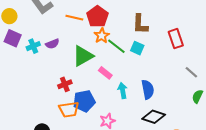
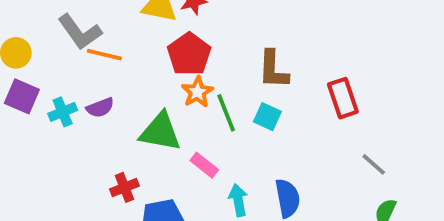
orange line: (74, 18) -> (104, 55), moved
green line: (116, 46) -> (226, 113), turned 30
green triangle: (83, 56) -> (160, 132), turned 40

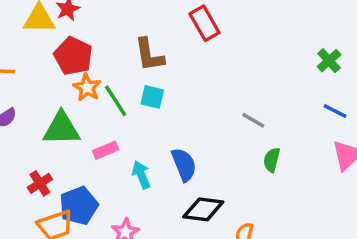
red rectangle: (343, 98) -> (205, 23), moved
pink rectangle: (204, 165) -> (106, 150), turned -50

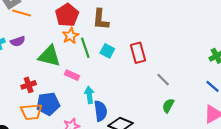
red rectangle: (205, 23) -> (138, 53), moved
brown L-shape: (149, 55) -> (101, 19), moved
pink rectangle: (106, 150) -> (72, 75), turned 32
blue semicircle: (184, 165) -> (101, 111), moved

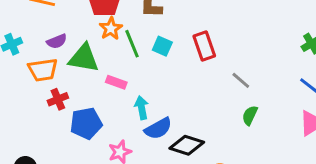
purple semicircle: (18, 41) -> (57, 41), moved
blue semicircle: (101, 111) -> (158, 128), turned 72
orange trapezoid: (31, 112) -> (43, 70), moved

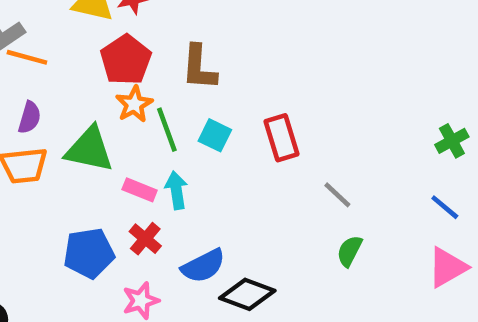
purple semicircle: (57, 41) -> (29, 117), moved, turned -54
red cross: (58, 99) -> (145, 239), moved, turned -30
cyan arrow: (142, 108) -> (176, 190), moved

